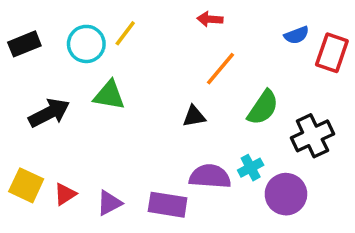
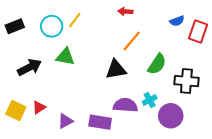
black triangle: (194, 116) -> (116, 69), size x1.5
black cross: (312, 136) -> (186, 81), turned 30
red triangle: (65, 194) -> (39, 107), moved

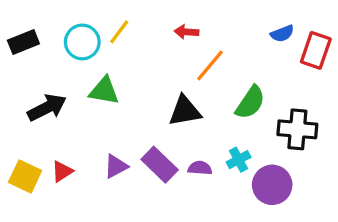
red arrow: (125, 11) -> (186, 32), moved
purple semicircle: (125, 105) -> (200, 168), size x0.6
purple triangle: (65, 121) -> (116, 166), moved
purple rectangle: (100, 122) -> (160, 165), moved, turned 35

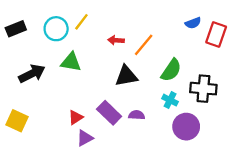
red arrow: (186, 32) -> (116, 40), moved
cyan cross: (239, 160) -> (170, 100), moved, turned -35
purple triangle: (116, 166) -> (85, 138), moved
red triangle: (62, 171) -> (76, 117), moved

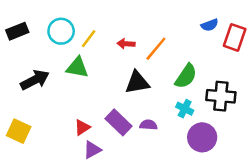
yellow line: (81, 22) -> (89, 39), moved

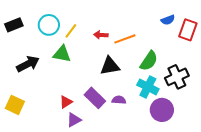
orange line: (156, 49) -> (125, 39), turned 30
black cross: (221, 96) -> (177, 77), turned -30
cyan cross: (185, 109) -> (148, 87), size x1.5

